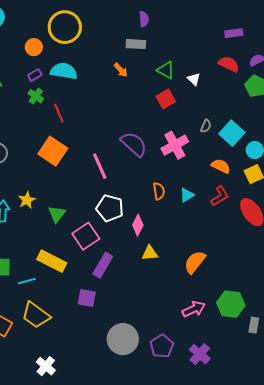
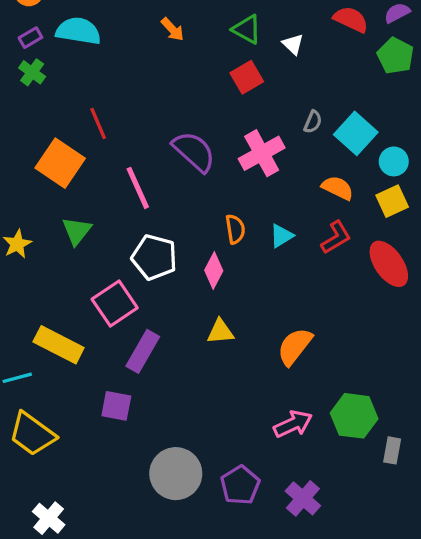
red line: (59, 113) -> (98, 123), moved
green triangle: (57, 214) -> (77, 231), moved
pink diamond: (138, 225) -> (214, 270), moved

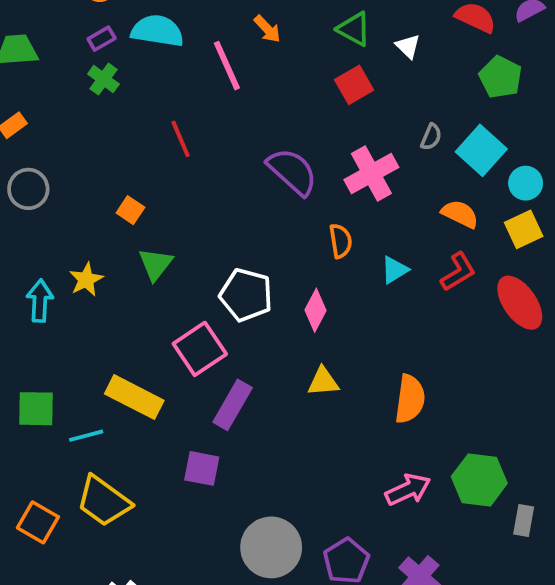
green pentagon: (395, 56) -> (501, 77), moved
orange square: (60, 163) -> (130, 210), moved, size x0.5
pink line: (138, 188) -> (227, 66), moved
orange semicircle: (235, 229) -> (341, 241), moved
orange semicircle: (295, 346) -> (410, 399), turned 150

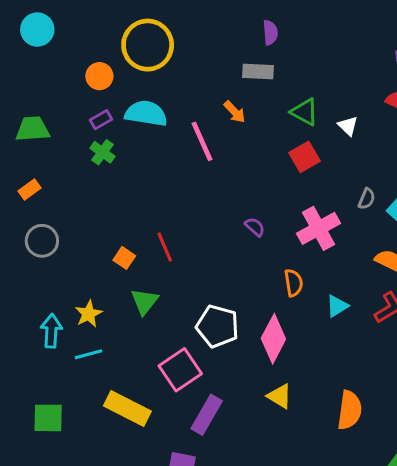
red line: (181, 139) -> (165, 247), moved
purple semicircle: (292, 172) -> (255, 227), size x0.5
pink diamond: (315, 310) -> (273, 339), size x1.4
yellow triangle: (323, 382) -> (280, 396), turned 36
cyan line: (86, 436) -> (89, 354), moved

